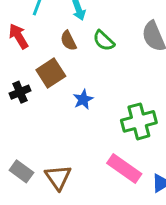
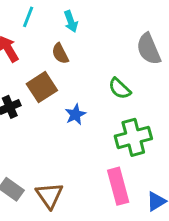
green semicircle: (104, 41) -> (120, 89), moved
pink rectangle: (124, 168) -> (118, 186), turned 40

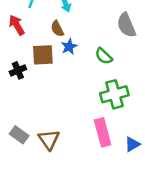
brown square: (42, 87) -> (43, 55), turned 30
blue star: (75, 115) -> (69, 47), moved

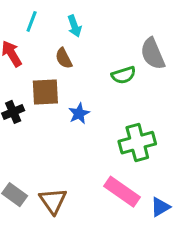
blue star: (69, 47) -> (79, 113), moved
green semicircle: (104, 56) -> (124, 75), moved, turned -60
pink rectangle: (103, 132) -> (122, 192), turned -40

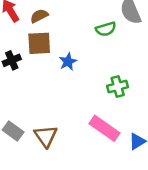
brown semicircle: (64, 58) -> (39, 16), moved, turned 90
green cross: (137, 143) -> (118, 86), size x0.7

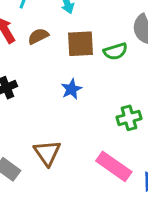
brown square: (39, 43) -> (81, 44), moved
brown triangle: (46, 136) -> (47, 153), moved

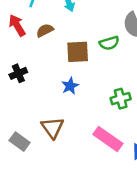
brown square: (81, 44) -> (78, 52), moved
blue star: (71, 89) -> (70, 86), moved

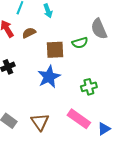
blue star: (70, 86) -> (49, 77), size x1.6
brown triangle: (52, 128) -> (40, 122), moved

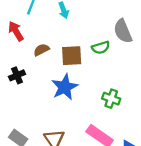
brown semicircle: (29, 33) -> (41, 50), moved
green cross: (89, 87) -> (111, 99), turned 35

